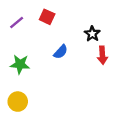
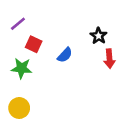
red square: (47, 17) -> (34, 44), moved

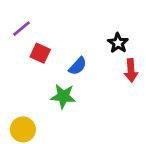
green star: (22, 68) -> (63, 96), moved

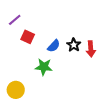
black star: (118, 43) -> (74, 45), moved

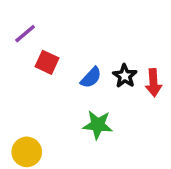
green star: (44, 67) -> (98, 125), moved

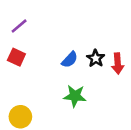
red square: (47, 62) -> (16, 57), moved

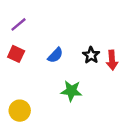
blue semicircle: (70, 60) -> (55, 55), moved

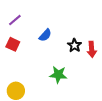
blue semicircle: (55, 55) -> (45, 35), moved

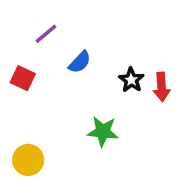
purple line: (15, 20) -> (46, 34), moved

